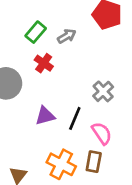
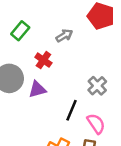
green rectangle: (36, 32) -> (20, 31), moved
purple triangle: (45, 116) -> (37, 89), moved

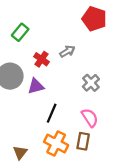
gray arrow: (64, 36) -> (67, 51), moved
black line: (72, 110) -> (52, 113), moved

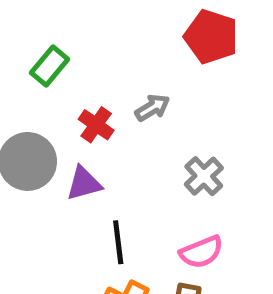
black line: (52, 113) -> (118, 242), turned -30
pink semicircle: (90, 118) -> (201, 252), turned 102

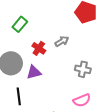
gray cross: (204, 176) -> (83, 69), turned -35
black line: (118, 242) -> (19, 96), moved

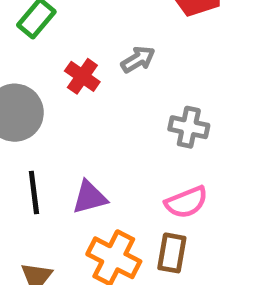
purple triangle: (34, 72) -> (90, 197), moved

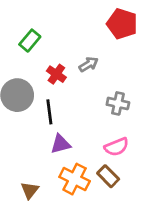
black line: (34, 192) -> (49, 112), moved
brown rectangle: (172, 253) -> (108, 176), turned -55

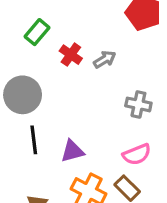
red cross: (56, 74) -> (71, 55), moved
black line: (49, 112) -> (34, 140), moved

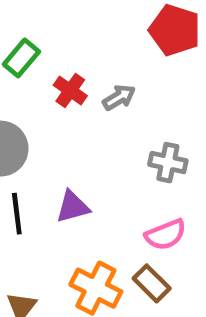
purple triangle: (72, 151) -> (73, 207), moved

